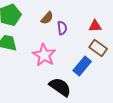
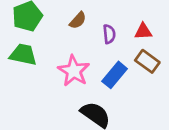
purple semicircle: (62, 28) -> (109, 34), moved
blue rectangle: (82, 66) -> (115, 75), moved

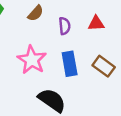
brown rectangle: (147, 61) -> (104, 66), moved
blue rectangle: (115, 75) -> (70, 64), turned -50

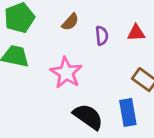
blue rectangle: (70, 64) -> (128, 113), moved

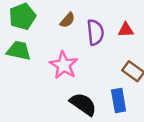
purple semicircle: (102, 36) -> (95, 32), size x1.5

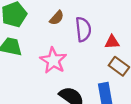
red triangle: (126, 30) -> (112, 42), moved

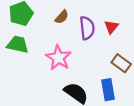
red triangle: (112, 42) -> (111, 27), moved, turned -48

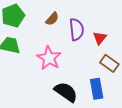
red triangle: (111, 27) -> (100, 38), moved

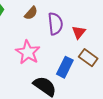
blue rectangle: (97, 89) -> (65, 67), moved, turned 36

